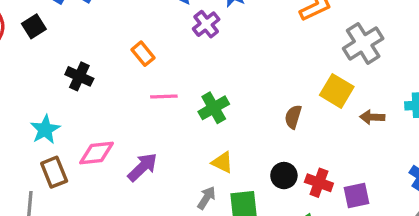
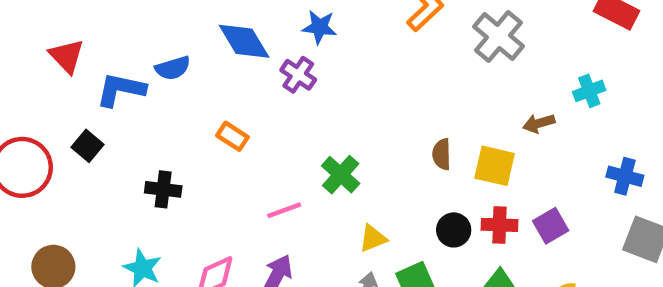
yellow square: (337, 91) -> (495, 166), moved
pink line: (164, 97) -> (284, 210), moved
yellow triangle: (222, 162) -> (373, 238), turned -30

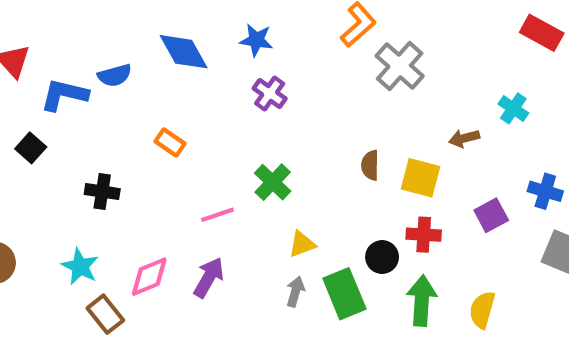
gray cross: (498, 36) -> (400, 66), moved
purple cross: (298, 75) -> (270, 93), moved
cyan cross: (589, 91) -> (513, 108), turned -36
purple square: (551, 226) -> (491, 215), moved
black circle: (454, 230) -> (382, 257), moved

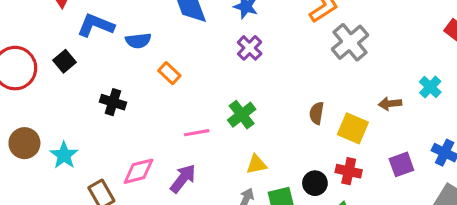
blue semicircle: (115, 75) -> (138, 41), moved
cyan star: (80, 267) -> (64, 155), moved

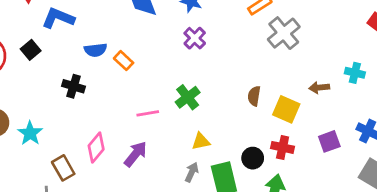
blue semicircle: (138, 41) -> (96, 50), moved
cyan cross: (430, 87) -> (355, 73), turned -30
pink diamond: (138, 171) -> (96, 147), turned -36

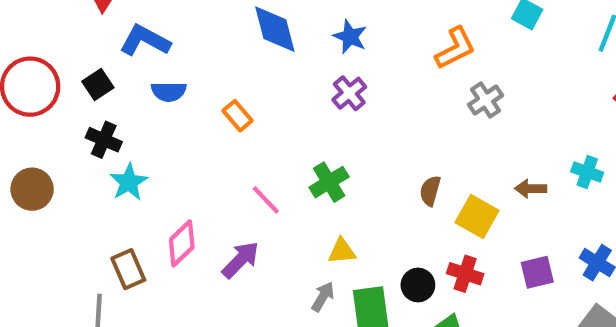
gray cross: (284, 33) -> (486, 100), size x0.7
blue semicircle: (96, 50) -> (169, 92), moved
black cross: (74, 86) -> (104, 140), moved
pink line: (148, 113) -> (266, 200), turned 50
cyan star: (30, 133) -> (129, 182), moved

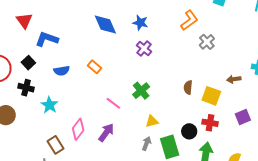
blue semicircle: (169, 92) -> (62, 71), moved
black cross: (104, 140) -> (26, 88), moved

